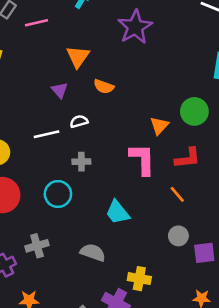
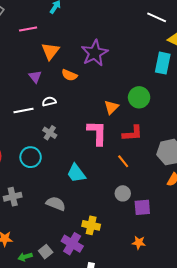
pink line: (36, 23) -> (28, 29), moved
purple star: (135, 27) -> (95, 53), moved
gray cross: (81, 162) -> (50, 133), turned 32

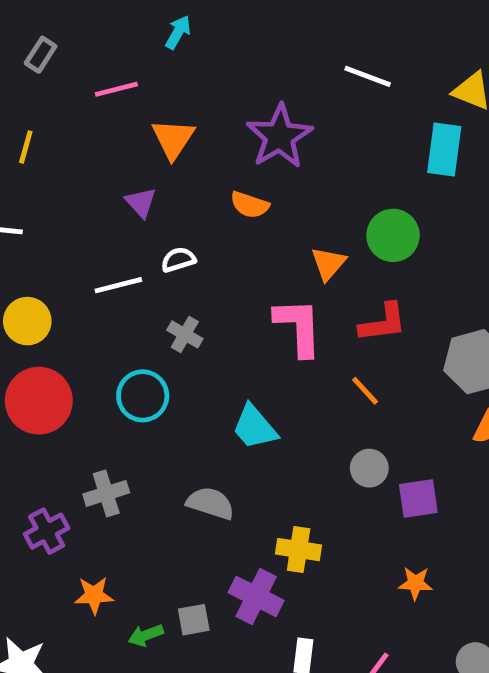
white line: (157, 17) -> (368, 76), moved
orange semicircle: (69, 75) -> (250, 205), moved
gray square: (46, 252) -> (194, 620), turned 32

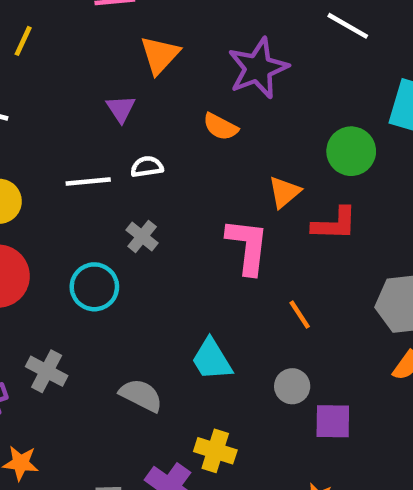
green circle: (393, 235) -> (351, 151), moved
red L-shape: (383, 323) -> (335, 224), moved
cyan trapezoid: (255, 427) -> (212, 359), moved
gray cross: (106, 493) -> (47, 371), turned 36

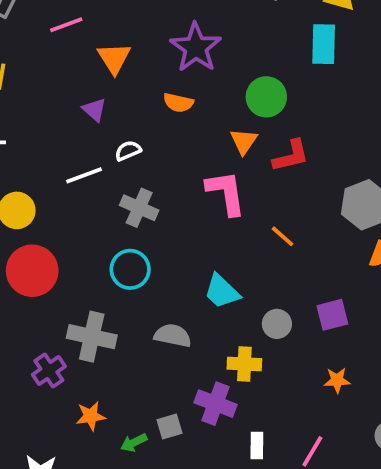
green circle: (351, 151) -> (266, 97), moved
gray cross: (142, 236) -> (139, 208), size x1.4
cyan circle: (94, 287) -> (130, 269), moved
gray cross: (47, 371) -> (92, 337), size x1.4
gray circle: (292, 386) -> (277, 324), moved

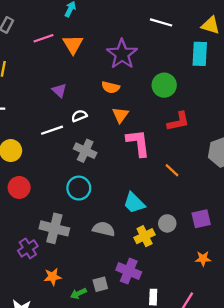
orange triangle: (114, 58) -> (73, 44), moved
orange triangle: (244, 141) -> (120, 115), moved
red circle: (32, 271) -> (19, 187), size x0.7
yellow cross: (244, 364) -> (145, 236), moved, turned -30

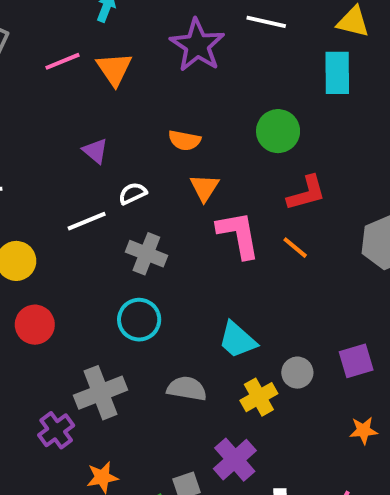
purple star: (122, 54) -> (197, 45), moved
orange line: (172, 170) -> (295, 248), moved
gray cross: (54, 228) -> (101, 393), turned -32
purple cross: (129, 271) -> (235, 460), turned 30

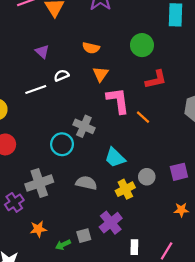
orange line: (295, 248) -> (143, 117), moved
gray cross: (146, 254) -> (84, 126), moved

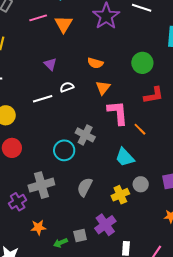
cyan trapezoid: (115, 158) -> (125, 157), moved
gray semicircle: (86, 183) -> (85, 187), turned -78

